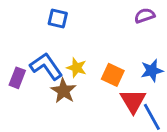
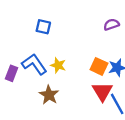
orange square: (113, 75) -> (99, 66), moved
brown star: (64, 91) -> (49, 95), moved

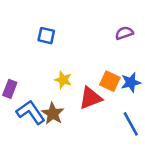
blue L-shape: (34, 64) -> (31, 112), moved
red triangle: (102, 91) -> (90, 98), moved, turned 40

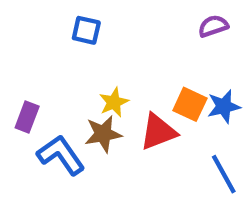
yellow star: (63, 80) -> (114, 102), turned 30
brown star: (53, 114) -> (103, 134), moved, turned 30

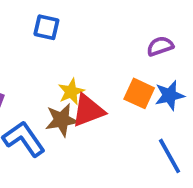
purple semicircle: (213, 26) -> (160, 46), moved
red triangle: (158, 132) -> (88, 111), moved

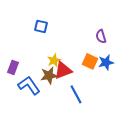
purple semicircle: (160, 46) -> (101, 36), turned -88
blue line: (170, 156) -> (76, 94), moved

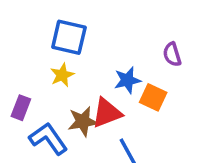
blue square: (41, 26) -> (69, 37), size x1.5
yellow star: (54, 60) -> (62, 75), moved
blue star: (106, 62) -> (127, 80), moved

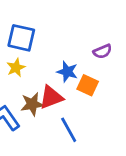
purple semicircle: (172, 54) -> (102, 51), turned -96
blue star: (127, 80) -> (67, 72), turned 30

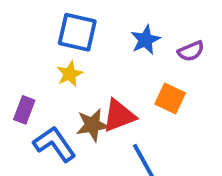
blue star: (67, 72) -> (145, 40), moved, turned 30

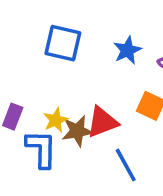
yellow star: (70, 74) -> (56, 120), moved
blue L-shape: (55, 144) -> (41, 149), turned 36

